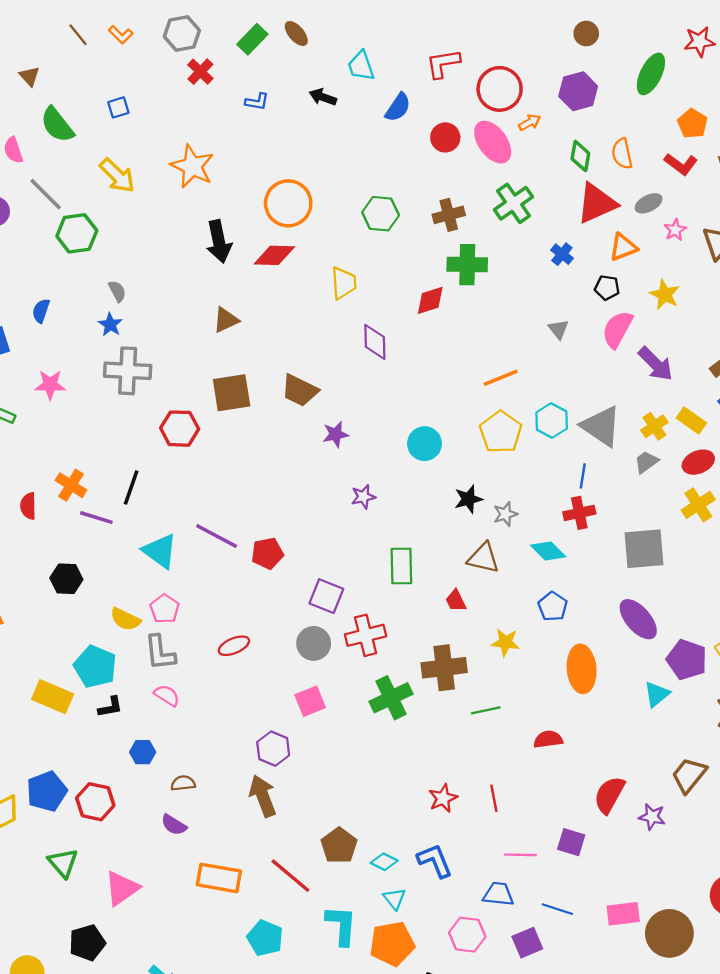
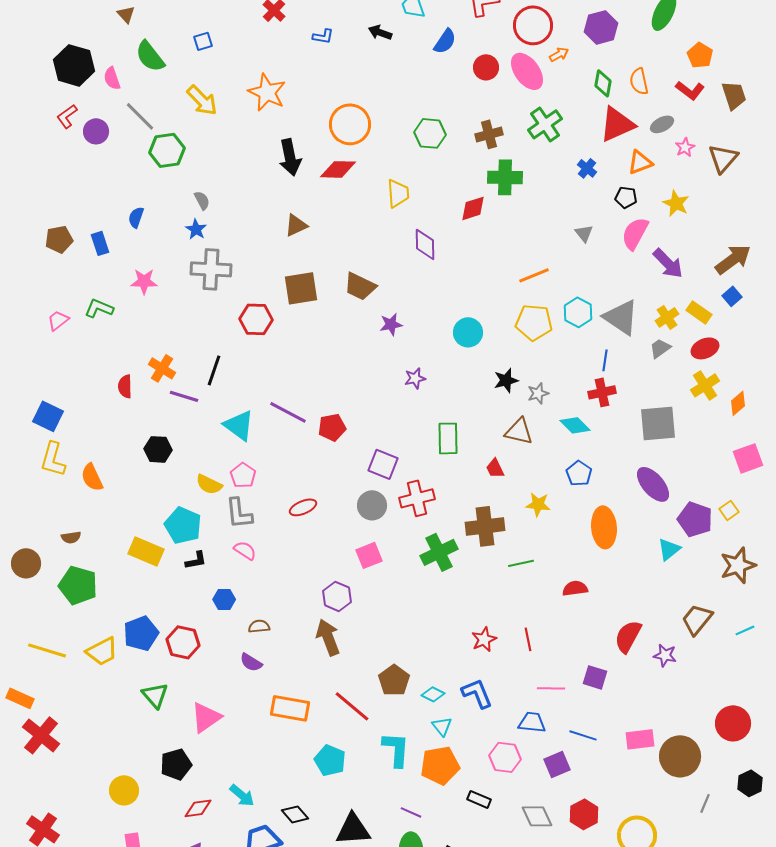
yellow pentagon: (501, 432) -> (534, 322), turned -30

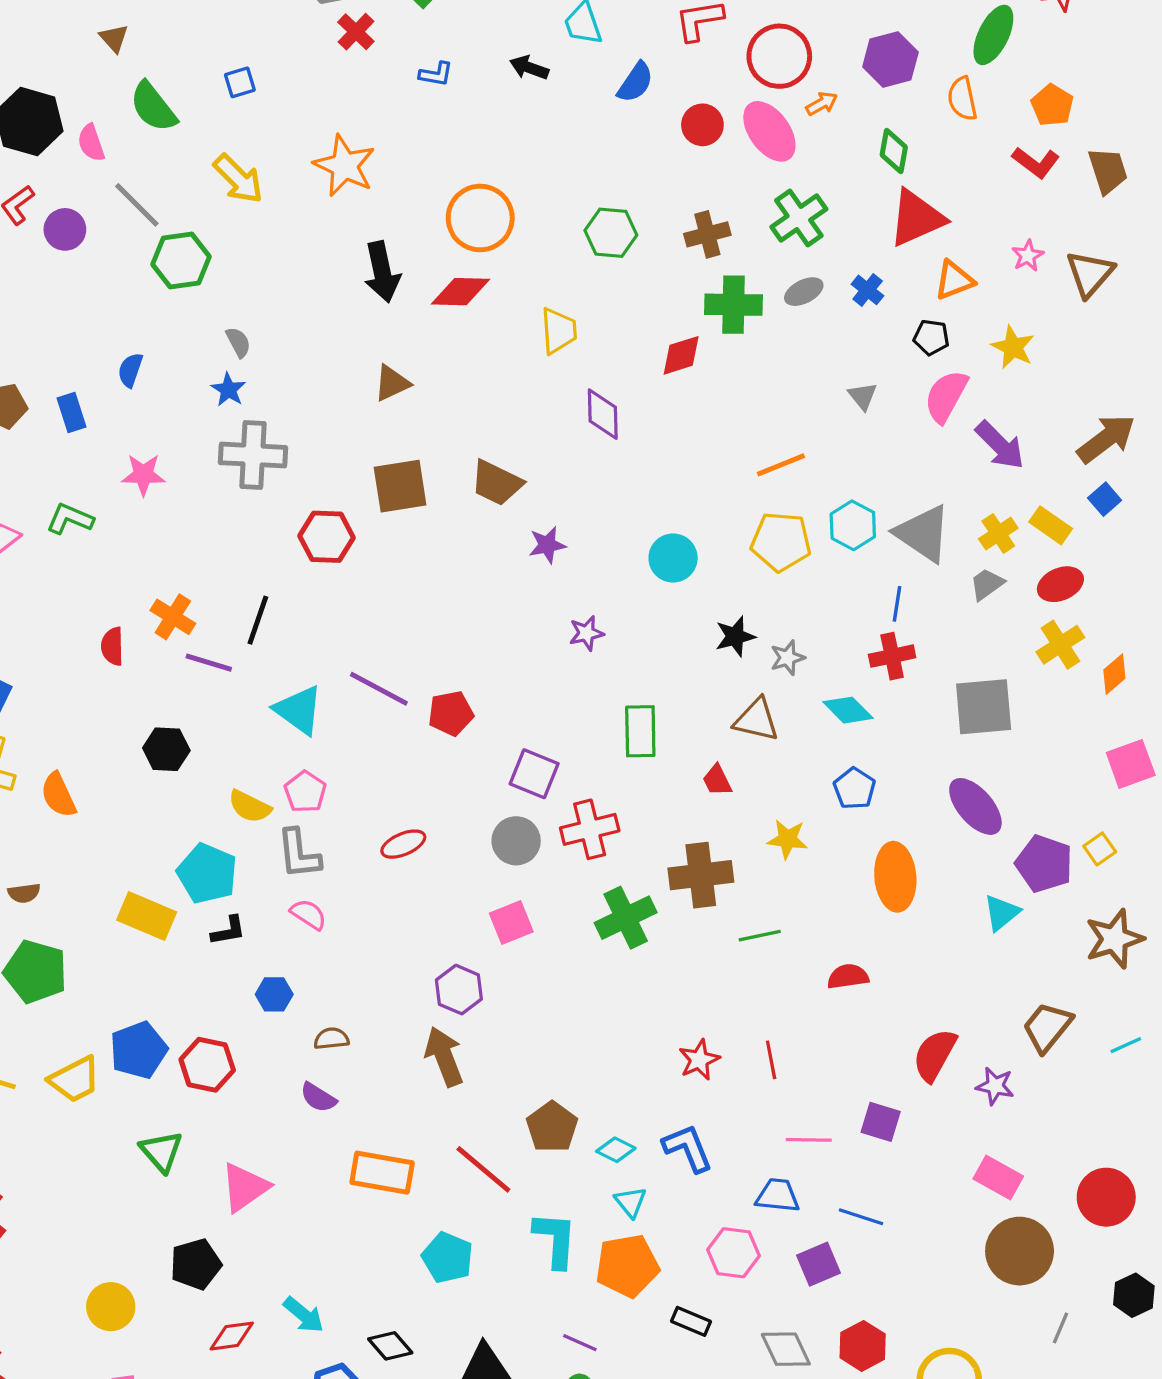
orange semicircle: (639, 81) -> (962, 99), moved
gray ellipse: (662, 124) -> (804, 292), moved
pink rectangle: (640, 739) -> (998, 1178), moved, turned 36

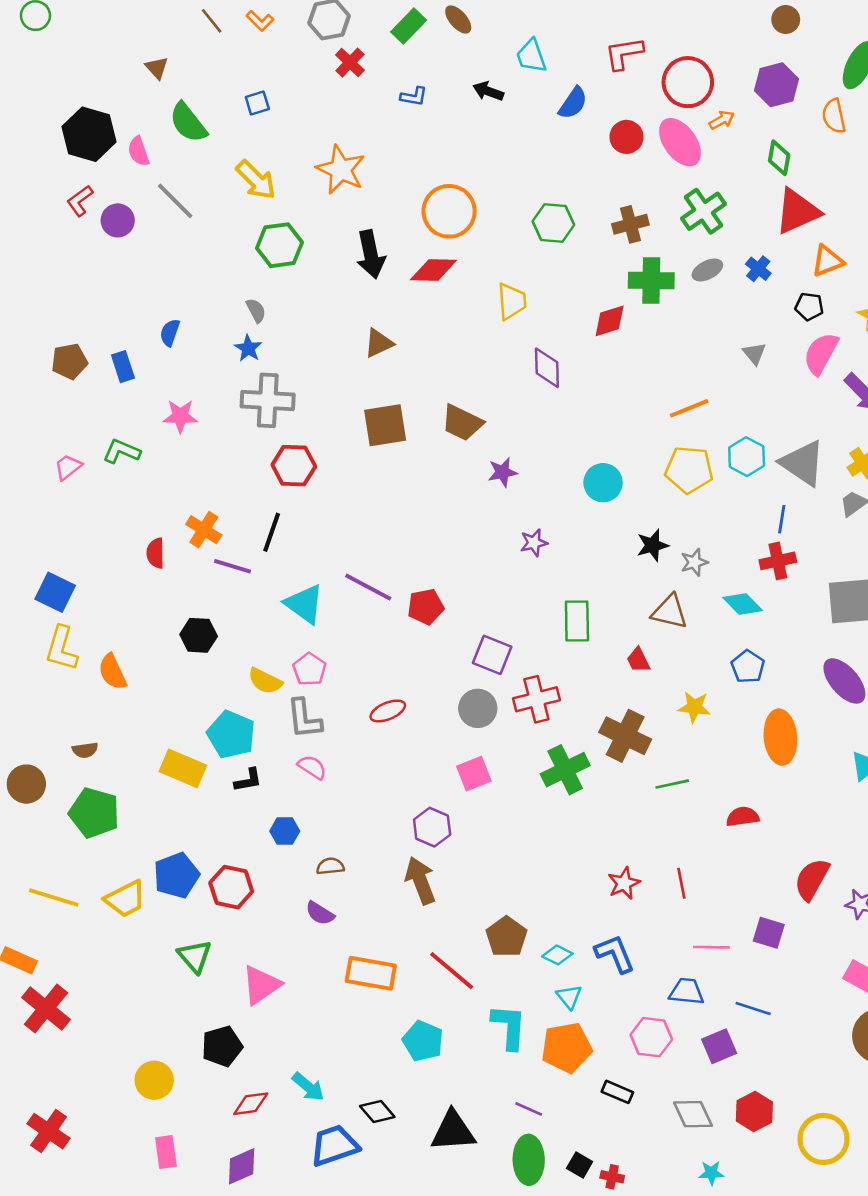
green hexagon: (181, 261) -> (279, 245), moved
red hexagon: (326, 537) -> (294, 466), moved
brown cross: (701, 875) -> (625, 736), turned 33

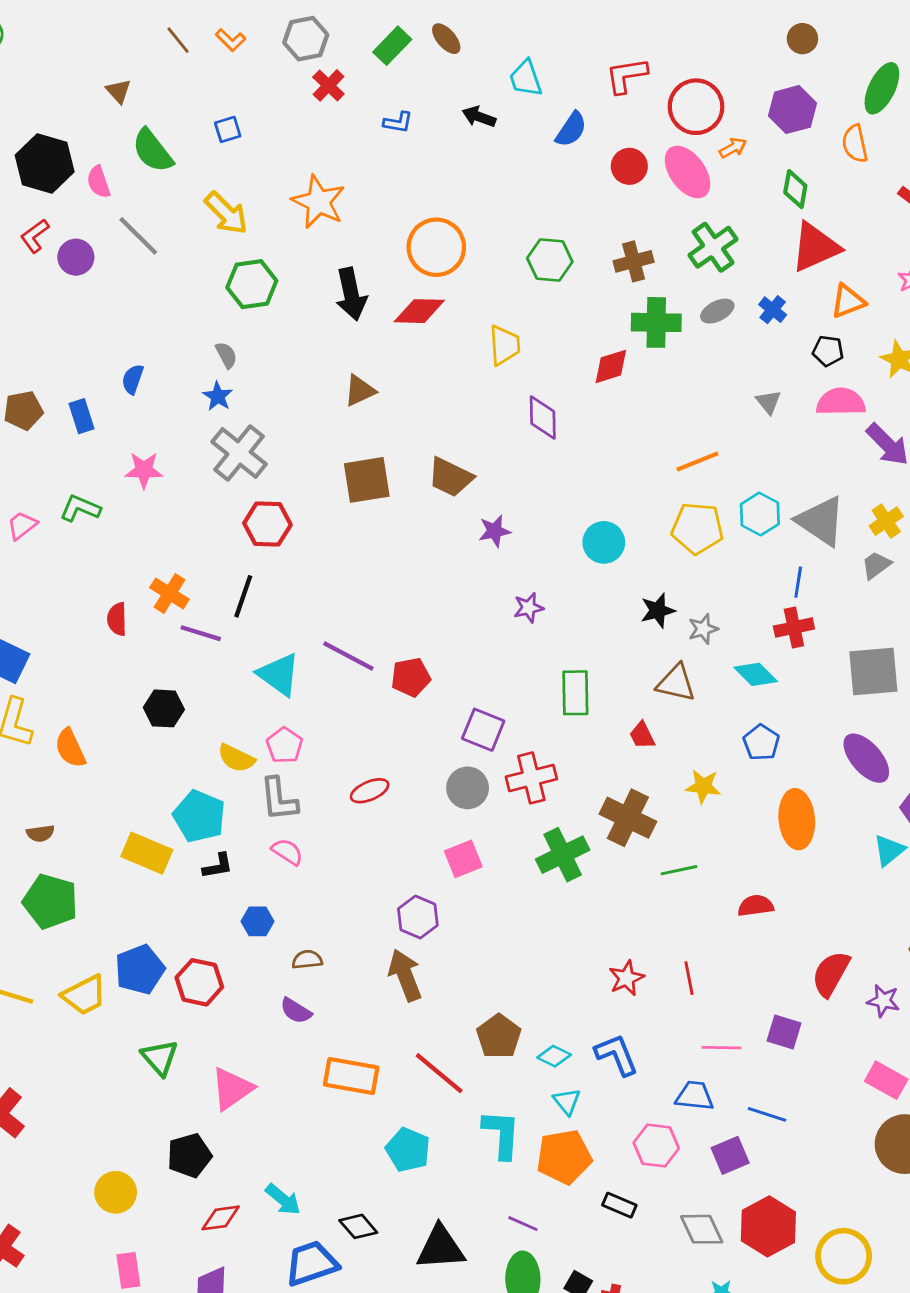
pink semicircle: (821, 353) -> (841, 402), turned 60
gray cross: (268, 400) -> (239, 453), turned 36
red hexagon: (754, 1112) -> (768, 1226), size x1.4

